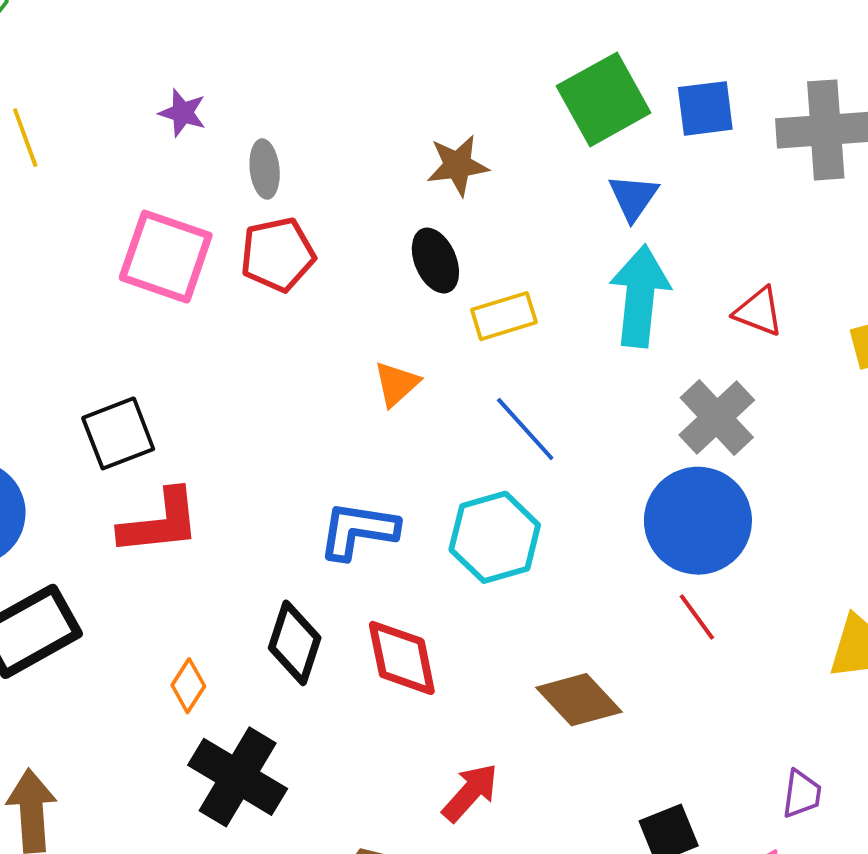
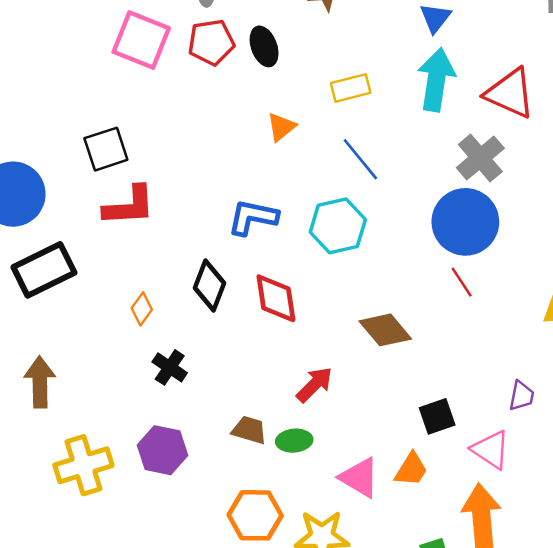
black ellipse: (435, 261) -> (264, 46), moved
red triangle: (759, 312) -> (510, 93), size x1.6
black cross: (238, 777) -> (170, 367), size x0.6

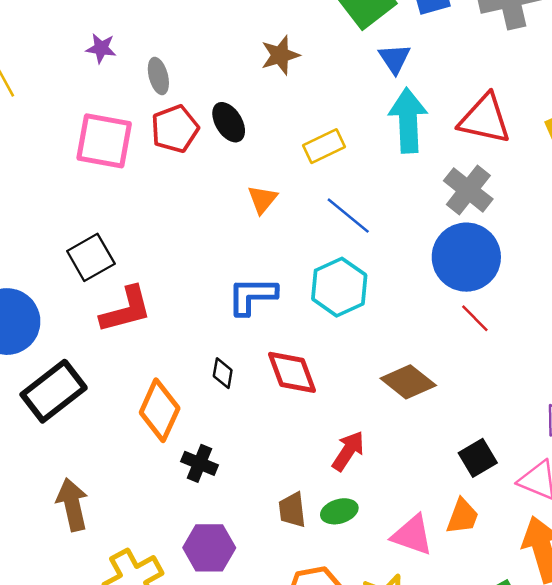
black diamond: (209, 285) -> (223, 373), size x0.6
orange diamond: (142, 309) -> (160, 410), size x1.8
brown trapezoid: (249, 430) -> (292, 510), turned -102

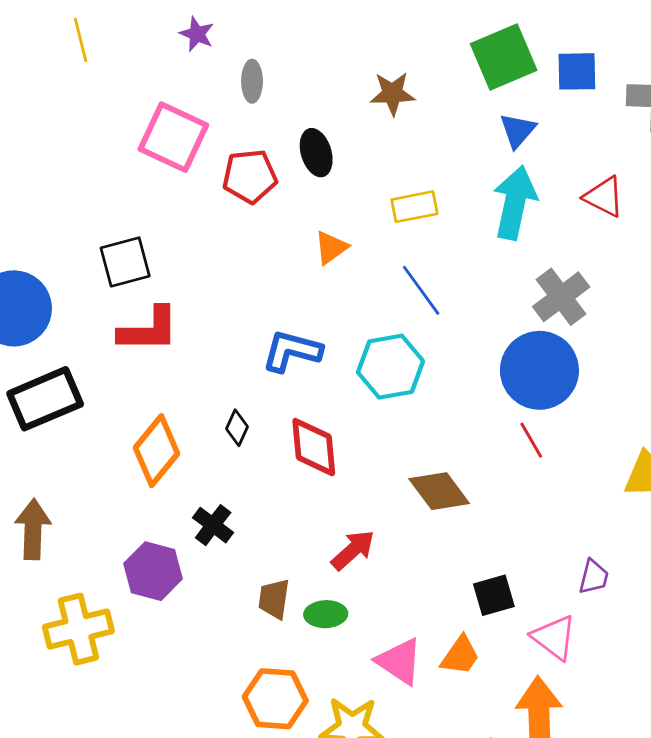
red triangle: (485, 119) -> (604, 197), moved, size x0.7
red pentagon: (175, 129) -> (250, 176), moved
black cross: (200, 463) -> (213, 525), moved
purple hexagon: (209, 548) -> (153, 571), moved

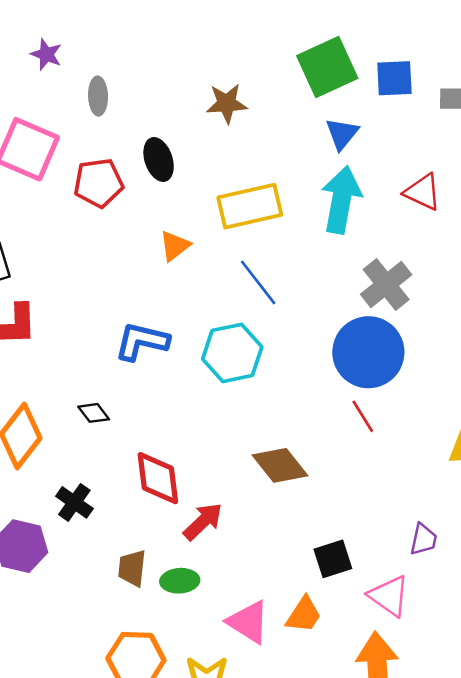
yellow rectangle: (414, 207) -> (250, 206), size x1.5
black diamond: (237, 428) -> (94, 413), turned -60
red diamond: (314, 447) -> (158, 478), moved

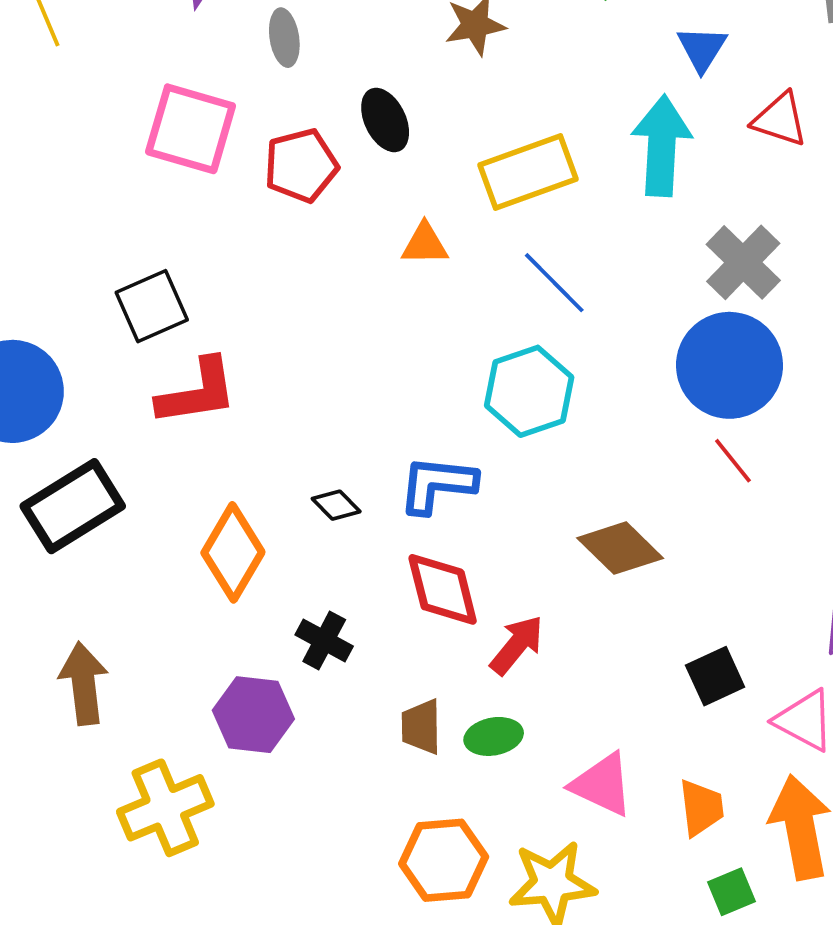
blue triangle: (342, 134) -> (702, 49), moved
orange triangle: (175, 246) -> (425, 244), turned 44
blue L-shape: (142, 341) -> (437, 484), moved
orange trapezoid: (304, 615) -> (701, 808), moved, turned -33

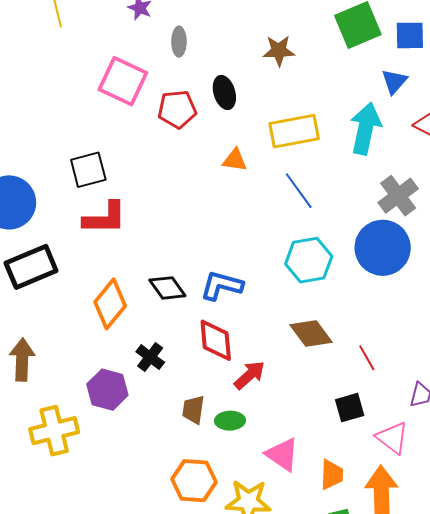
cyan hexagon: (529, 391) -> (309, 260), moved
red line: (733, 461) -> (367, 358), moved
black diamond: (336, 505) -> (167, 288), size x1.5

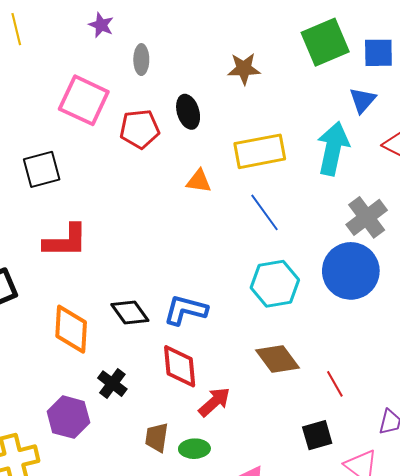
black square: (88, 170) -> (42, 169), moved
orange diamond: (110, 304) -> (71, 329), turned -36

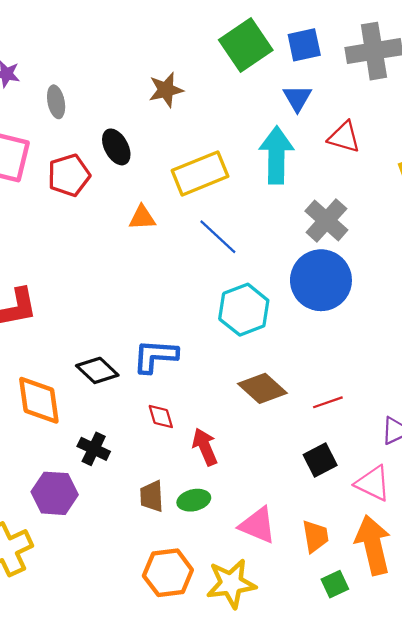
red diamond: (180, 366) -> (161, 416), size x0.6
red line: (335, 384) -> (328, 402), turned -68
red arrow: (214, 402) -> (205, 447), turned -60

